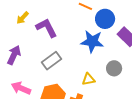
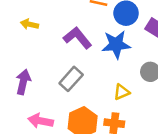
yellow arrow: (23, 18) -> (29, 24), moved, turned 72
purple L-shape: (46, 28) -> (78, 38), moved

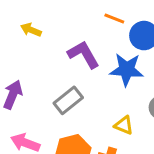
yellow triangle: (122, 92) -> (124, 125), turned 36

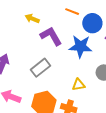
yellow arrow: (31, 30) -> (32, 19), moved
yellow triangle: (124, 125) -> (79, 85), turned -32

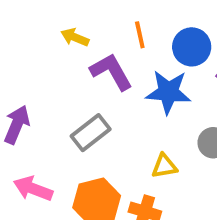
orange line: (72, 12) -> (140, 35), moved, turned 56

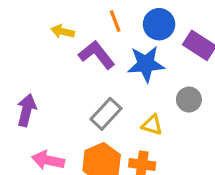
gray rectangle: (91, 133) -> (106, 114), moved
yellow triangle: (164, 166) -> (152, 125), turned 35

